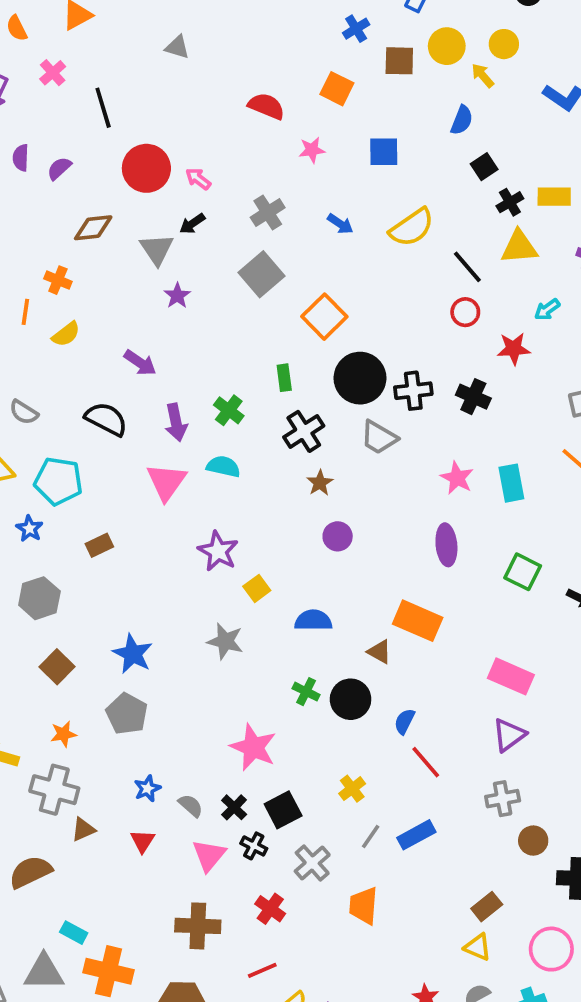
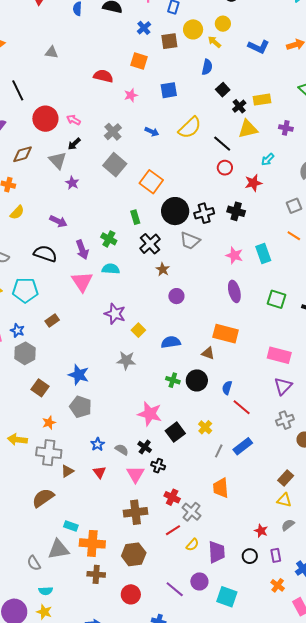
blue star: (29, 529) -> (17, 330), moved
black square: (283, 810) -> (175, 432), moved
gray cross: (312, 863) -> (191, 512), moved

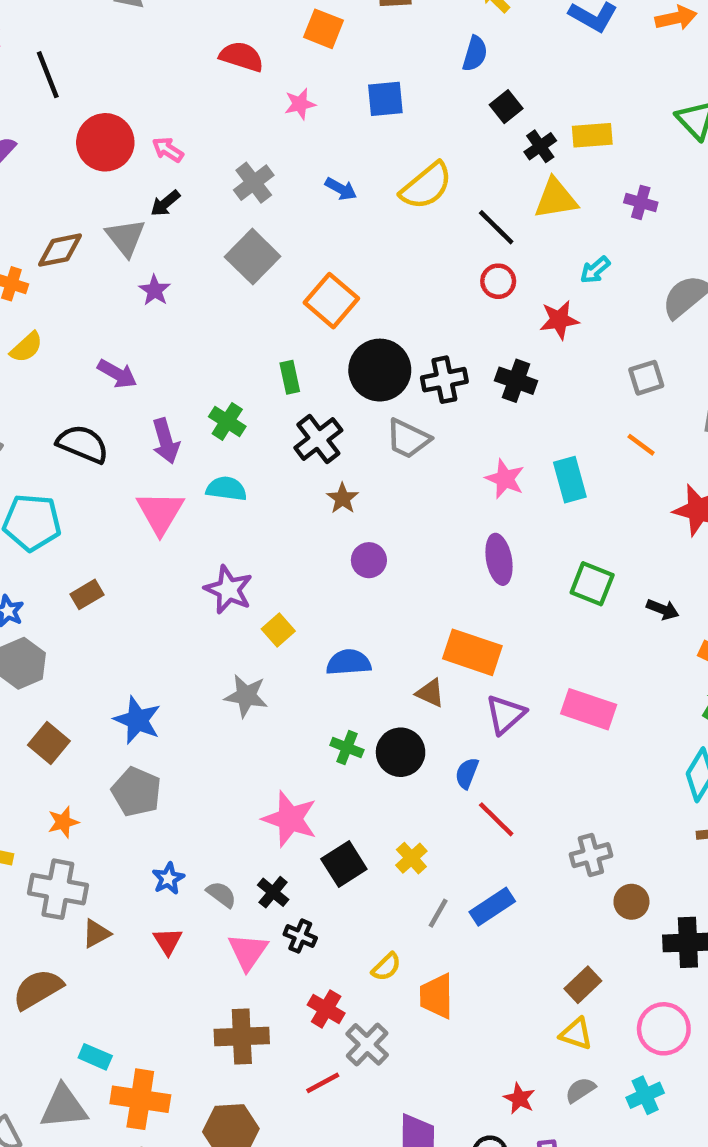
brown diamond: (22, 154) -> (60, 250), moved
purple triangle: (283, 386) -> (505, 714), moved
yellow semicircle: (192, 545) -> (386, 967), moved

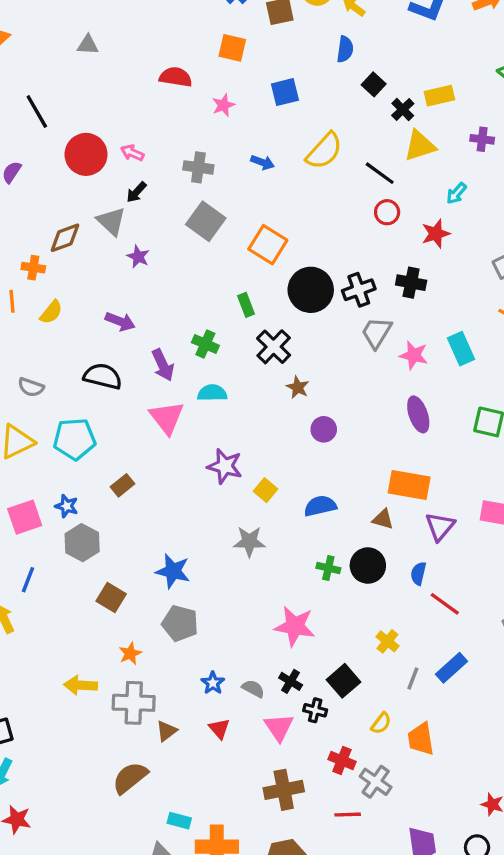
gray cross: (254, 183) -> (198, 167), turned -36
gray trapezoid: (408, 439) -> (377, 333), moved, turned 104
black square: (344, 864) -> (344, 681), moved
red line: (323, 1083) -> (348, 815), turned 35

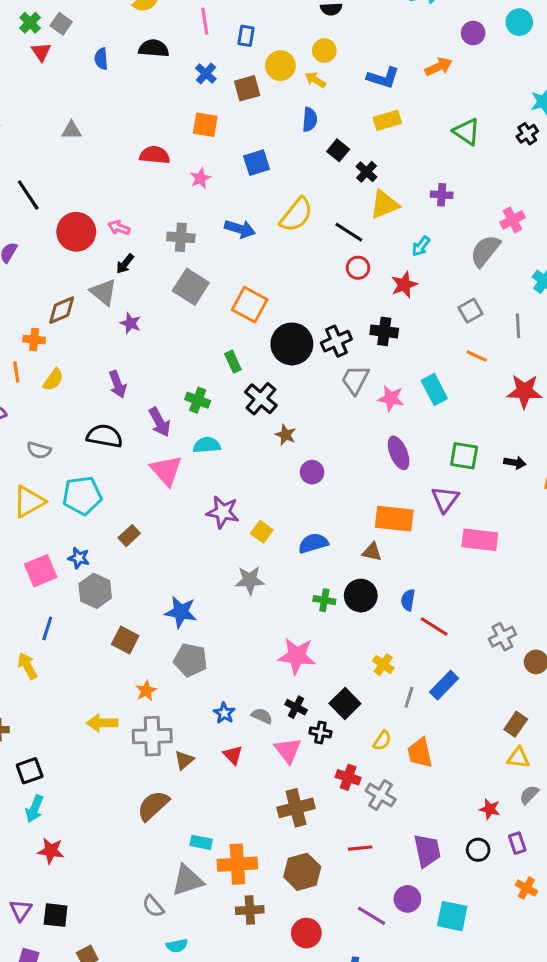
yellow rectangle: (439, 96) -> (387, 120), moved
blue arrow: (263, 162) -> (240, 229), size x1.4
purple arrow: (120, 321) -> (118, 384), turned 52
purple triangle: (440, 526) -> (445, 499), moved
red line: (348, 815) -> (360, 848), moved

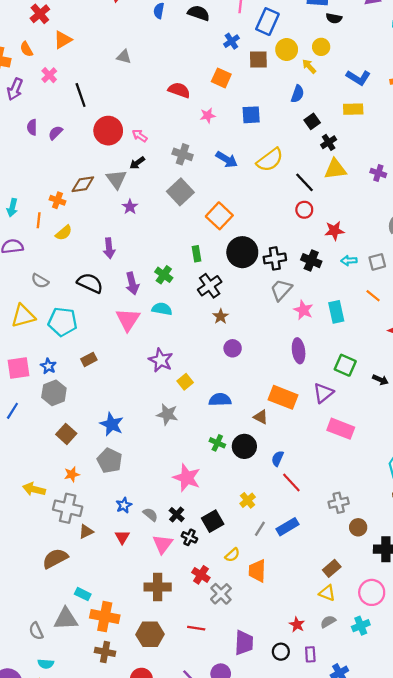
blue rectangle: (246, 36) -> (267, 22), size x1.6
cyan arrow: (421, 246) -> (349, 261), moved, turned 35

